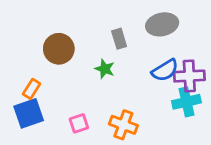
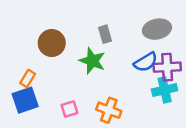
gray ellipse: (162, 24) -> (157, 29), moved
green star: (105, 69) -> (92, 61), size x1.5

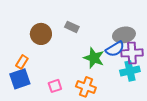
gray ellipse: (157, 29) -> (124, 35), moved
gray rectangle: (105, 34) -> (72, 27), moved, turned -48
green star: (92, 61) -> (94, 58), moved

